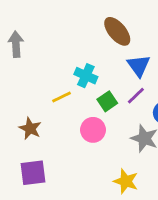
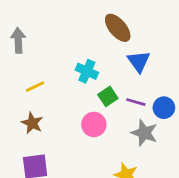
purple line: (136, 96) -> (136, 102), moved, turned 60
yellow line: (62, 97) -> (35, 87), moved

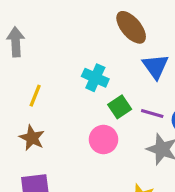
yellow line: (35, 87) -> (35, 96), turned -42

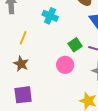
cyan cross: (95, 78) -> (50, 16), moved

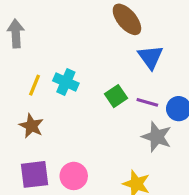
cyan cross: (50, 16) -> (66, 82), moved
pink circle: (65, 65) -> (74, 176), moved

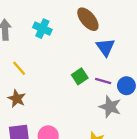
cyan cross: (66, 82) -> (42, 29), moved
yellow line: (35, 85) -> (19, 68), turned -63

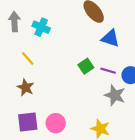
cyan cross: (42, 29) -> (41, 27), moved
blue triangle: (105, 47) -> (110, 38), turned -36

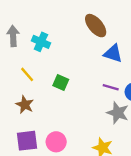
green square: (86, 66) -> (61, 83), moved, turned -32

